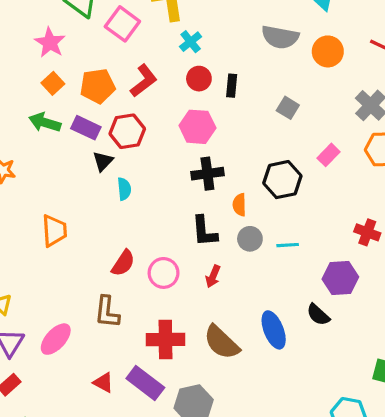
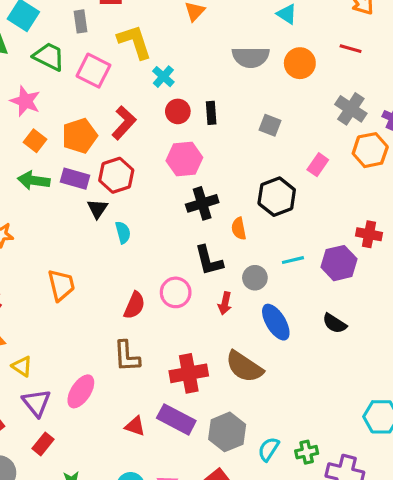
gray circle: (250, 239) -> (255, 278), moved
pink circle: (164, 273) -> (176, 292), moved
purple hexagon: (340, 278) -> (339, 263), moved
blue ellipse: (274, 330) -> (276, 322), moved

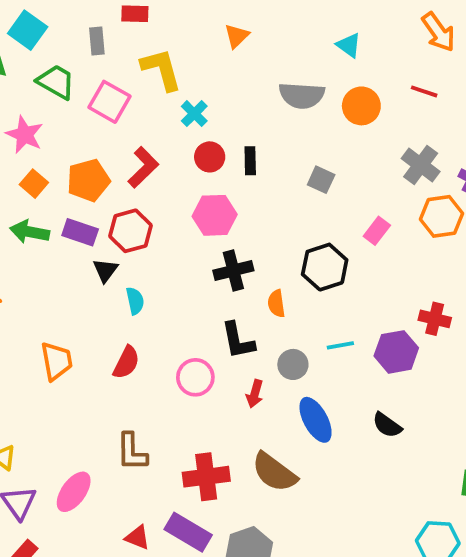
red semicircle: (134, 305) -> (126, 362), moved

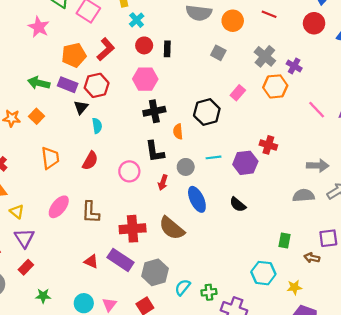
gray square: (321, 180) -> (218, 53), moved
orange square: (34, 184) -> (36, 116), moved
pink ellipse: (74, 492) -> (59, 207), moved

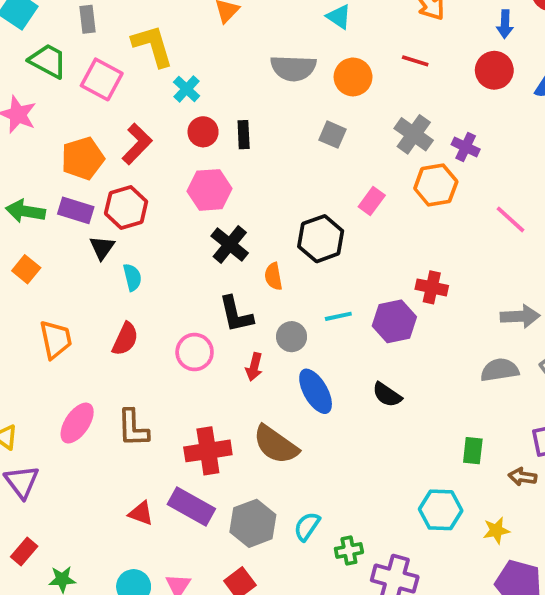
black cross: (154, 111) -> (230, 245), turned -35
red rectangle: (26, 267) -> (24, 551), moved
cyan semicircle: (183, 287) -> (307, 526), moved

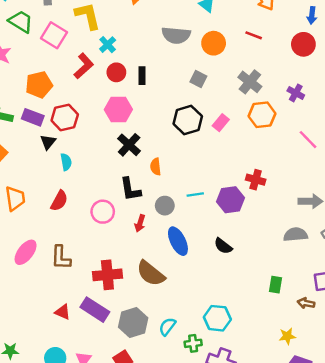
red L-shape: (137, 144) -> (84, 66), moved
purple cross: (466, 147) -> (296, 93), moved
black hexagon: (321, 239) -> (188, 120), moved
cyan hexagon: (441, 510) -> (217, 318), moved

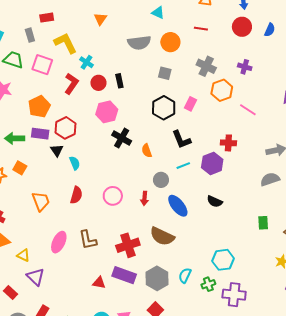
pink line: (308, 140) -> (248, 110), moved
black L-shape: (130, 189) -> (181, 140), moved

